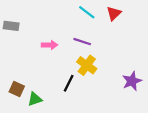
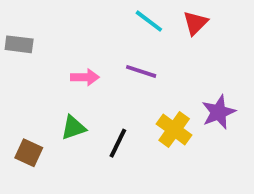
yellow cross: (87, 65) -> (174, 130), moved
purple star: (132, 81) -> (219, 112), moved
green triangle: (35, 99) -> (73, 128), moved

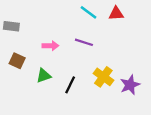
red triangle: (195, 23) -> (116, 14), turned 42
purple star: (219, 112) -> (130, 85), moved
brown square: (29, 153) -> (17, 61), moved

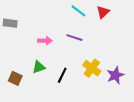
red triangle: (116, 14) -> (103, 12), turned -40
brown square: (17, 61) -> (15, 78), moved

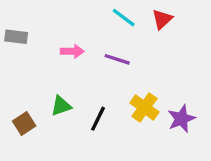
pink arrow: (45, 41) -> (72, 51), moved
brown square: (15, 78) -> (24, 124), turned 32

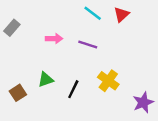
gray rectangle: (16, 37) -> (12, 28), turned -56
purple star: (181, 119) -> (143, 102), moved

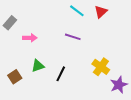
pink arrow: (54, 39) -> (30, 38), moved
yellow cross: (108, 81) -> (101, 67), moved

